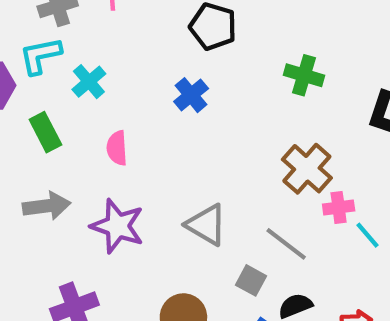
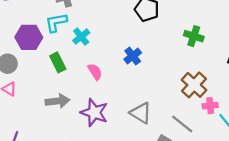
blue cross: (191, 95) -> (133, 56), moved
pink semicircle: (117, 148) -> (95, 72), turned 150

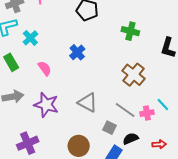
pink cross: (210, 106) -> (147, 113), moved

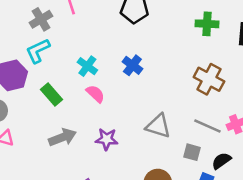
green cross: (130, 31) -> (207, 24), moved
cyan cross: (30, 38) -> (87, 66), moved
purple star: (46, 105) -> (107, 139), size x0.7

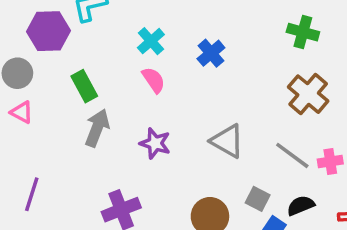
green cross: (207, 24) -> (303, 32), moved
green rectangle: (51, 95) -> (84, 86), moved
gray arrow: (62, 137) -> (97, 128), turned -60
gray square: (192, 152) -> (258, 199), moved

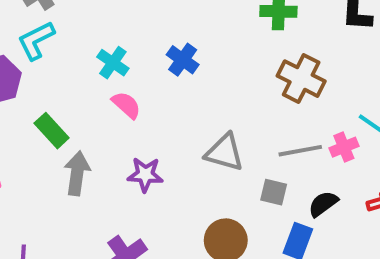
gray line: (292, 155) -> (300, 151), turned -33
gray square: (258, 199) -> (274, 192), moved

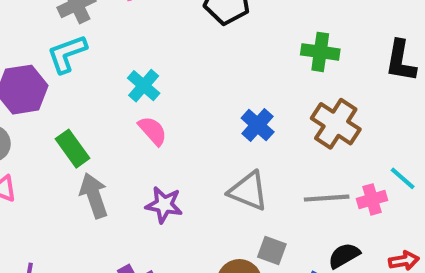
blue cross: (183, 60) -> (258, 125), moved
gray arrow: (77, 173) -> (94, 196), turned -33
gray square: (274, 192) -> (272, 250), moved

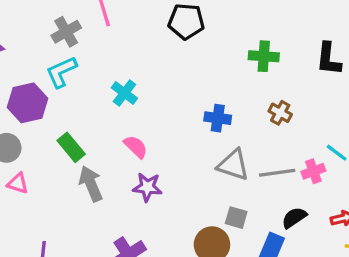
brown cross: (336, 124) -> (280, 113), size x0.6
blue cross: (258, 125) -> (218, 118), turned -30
pink semicircle: (153, 131) -> (136, 147), moved
gray triangle: (248, 191) -> (233, 165), moved

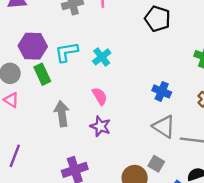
cyan L-shape: (61, 72) -> (67, 52), moved
green rectangle: (71, 147) -> (42, 74), moved

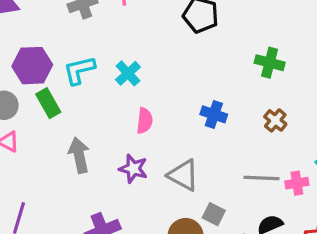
pink semicircle: (100, 96) -> (145, 121), moved, turned 42
gray triangle: (164, 127) -> (183, 175), moved

